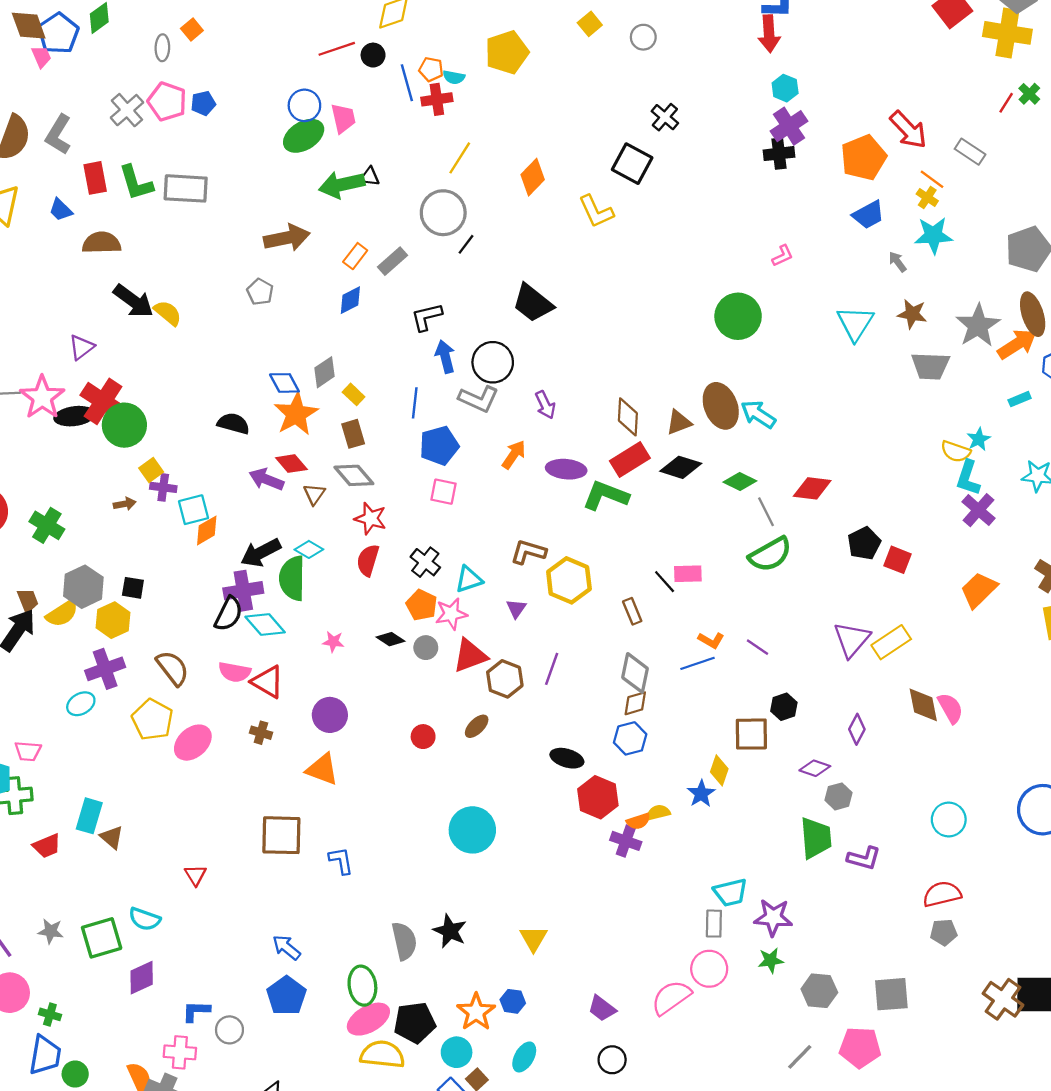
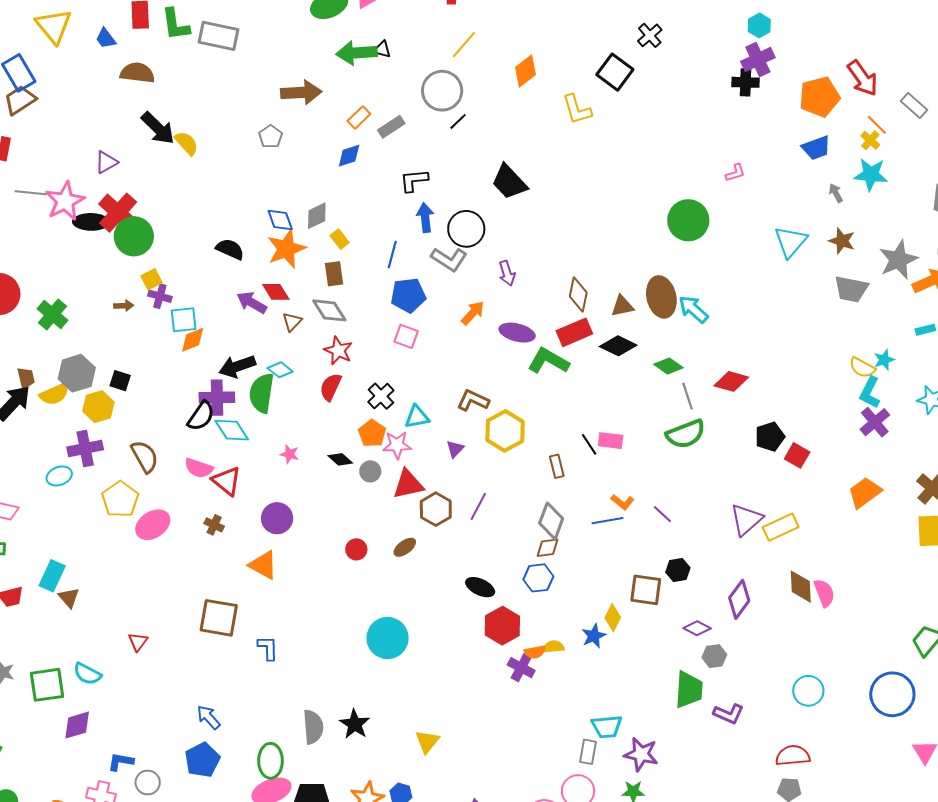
purple diamond: (857, 729) -> (739, 599), size x1.4

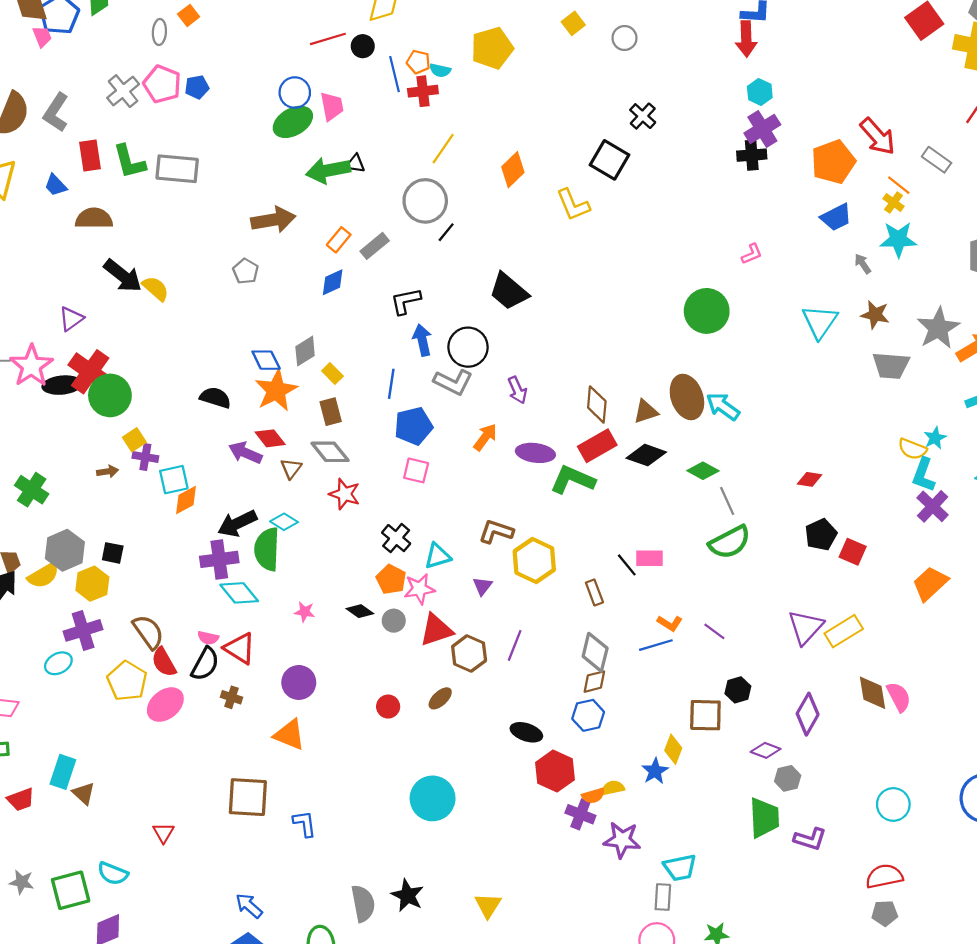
red diamond: (731, 381) -> (809, 479), moved, size x0.7
red semicircle: (331, 387) -> (164, 662), moved, turned -48
black semicircle: (201, 416) -> (205, 664), moved
pink semicircle: (199, 468) -> (208, 638), size x0.7
purple star: (641, 754) -> (622, 840), moved

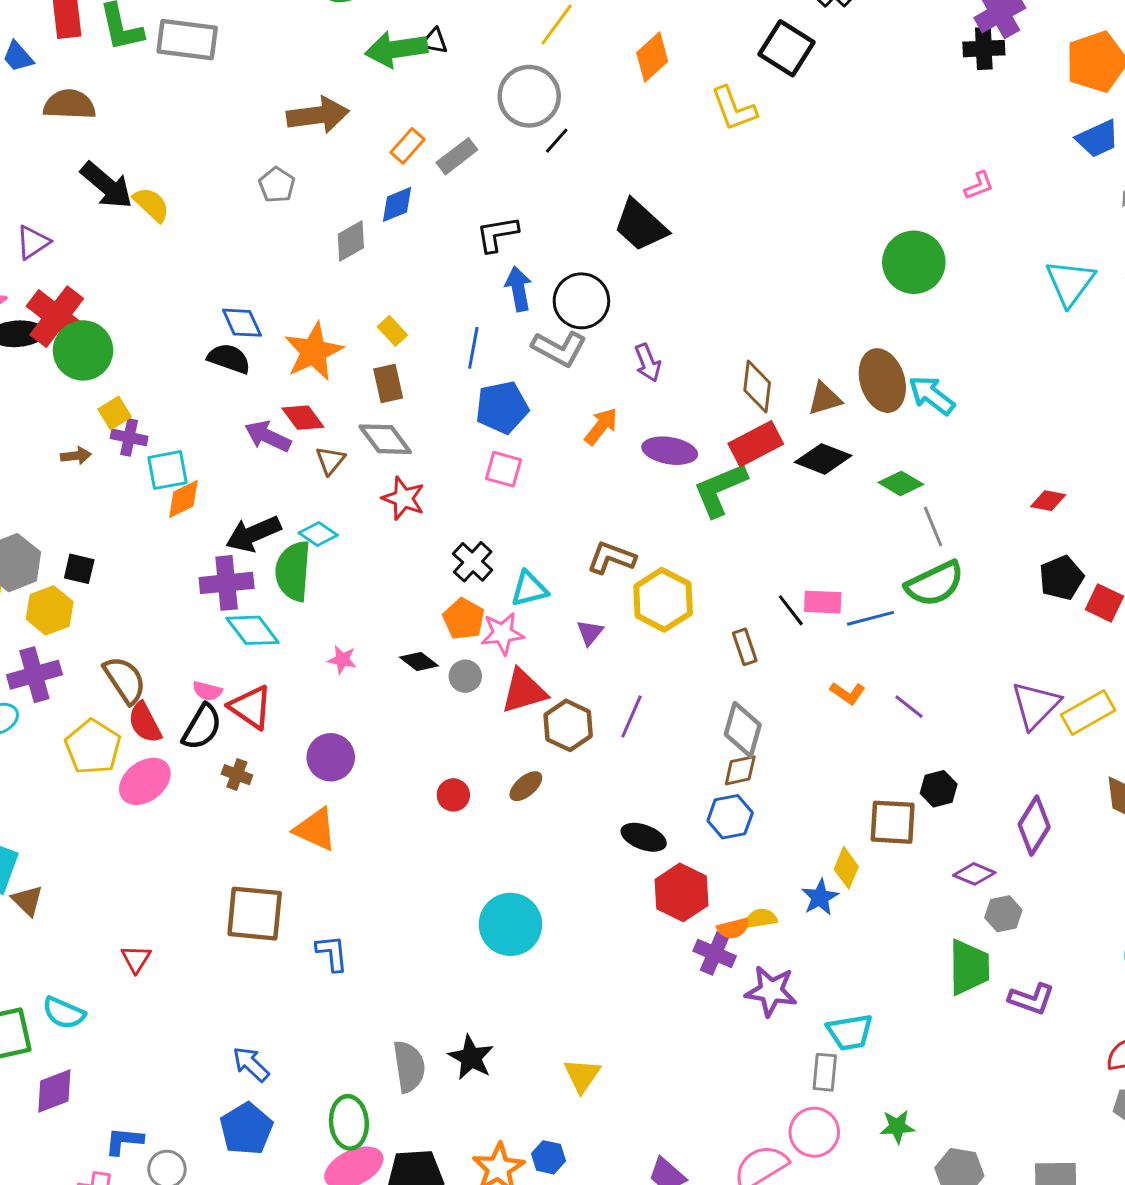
gray diamond: (305, 351) -> (351, 241), moved
blue diamond: (266, 360) -> (242, 323), moved
green L-shape: (573, 480) -> (720, 490), turned -48
blue line: (656, 645) -> (870, 618), moved

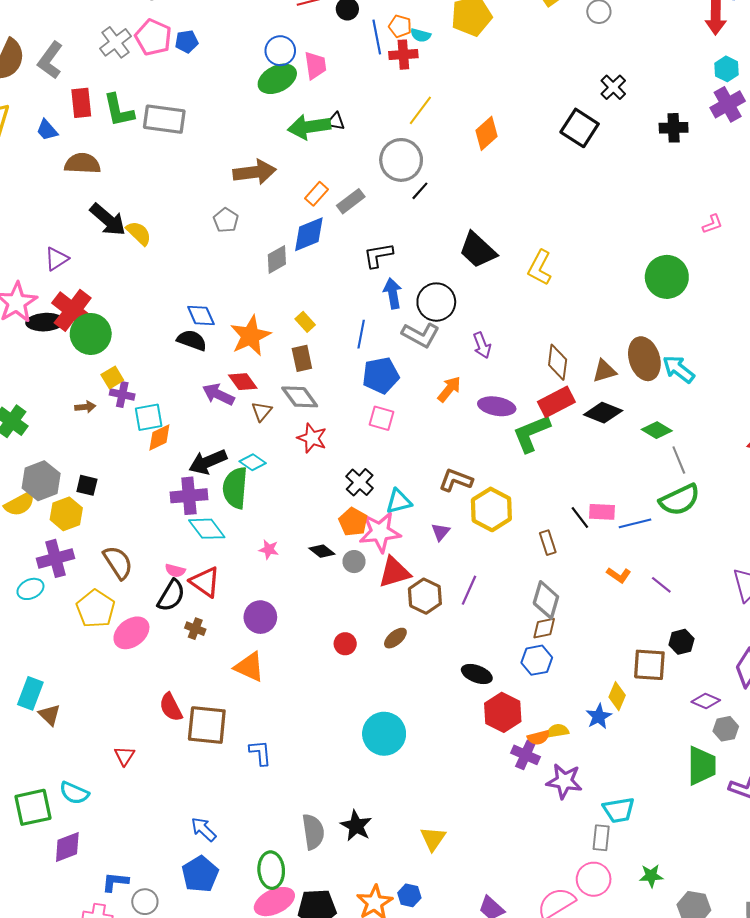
black cross: (984, 49) -> (674, 128), moved
yellow L-shape: (734, 109) -> (540, 268), moved, turned 48
blue diamond: (397, 204) -> (309, 234), size x1.4
pink star: (503, 633) -> (380, 532), size x1.4
red semicircle: (145, 723) -> (171, 707), moved

